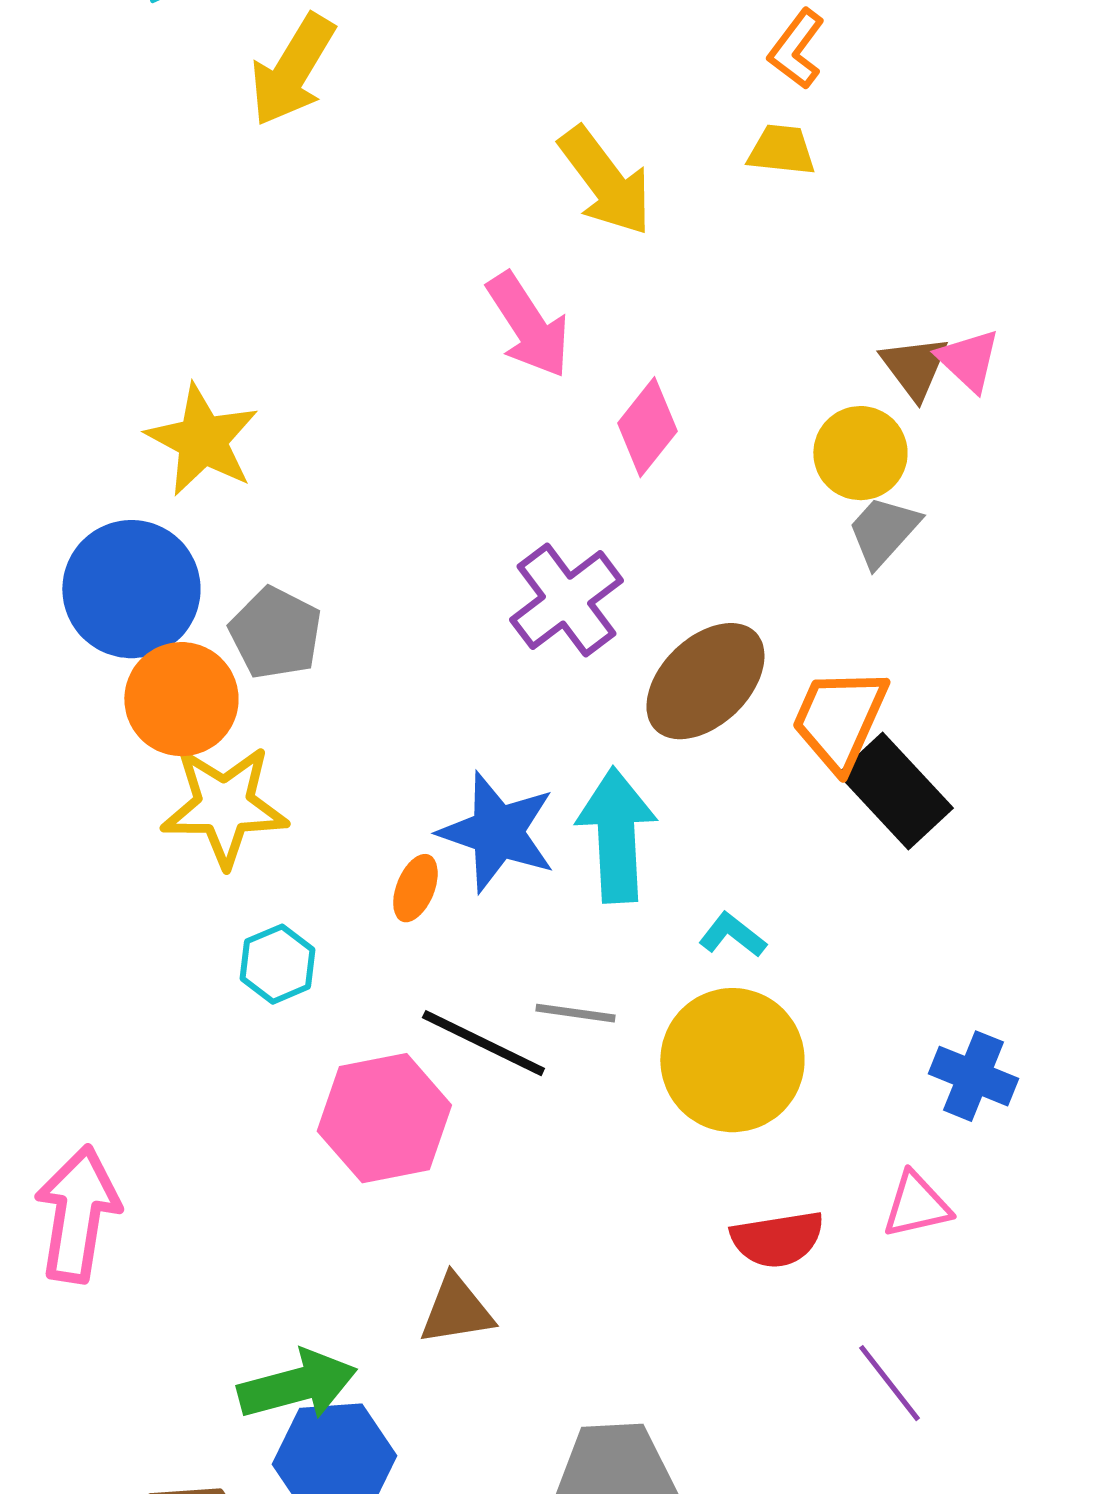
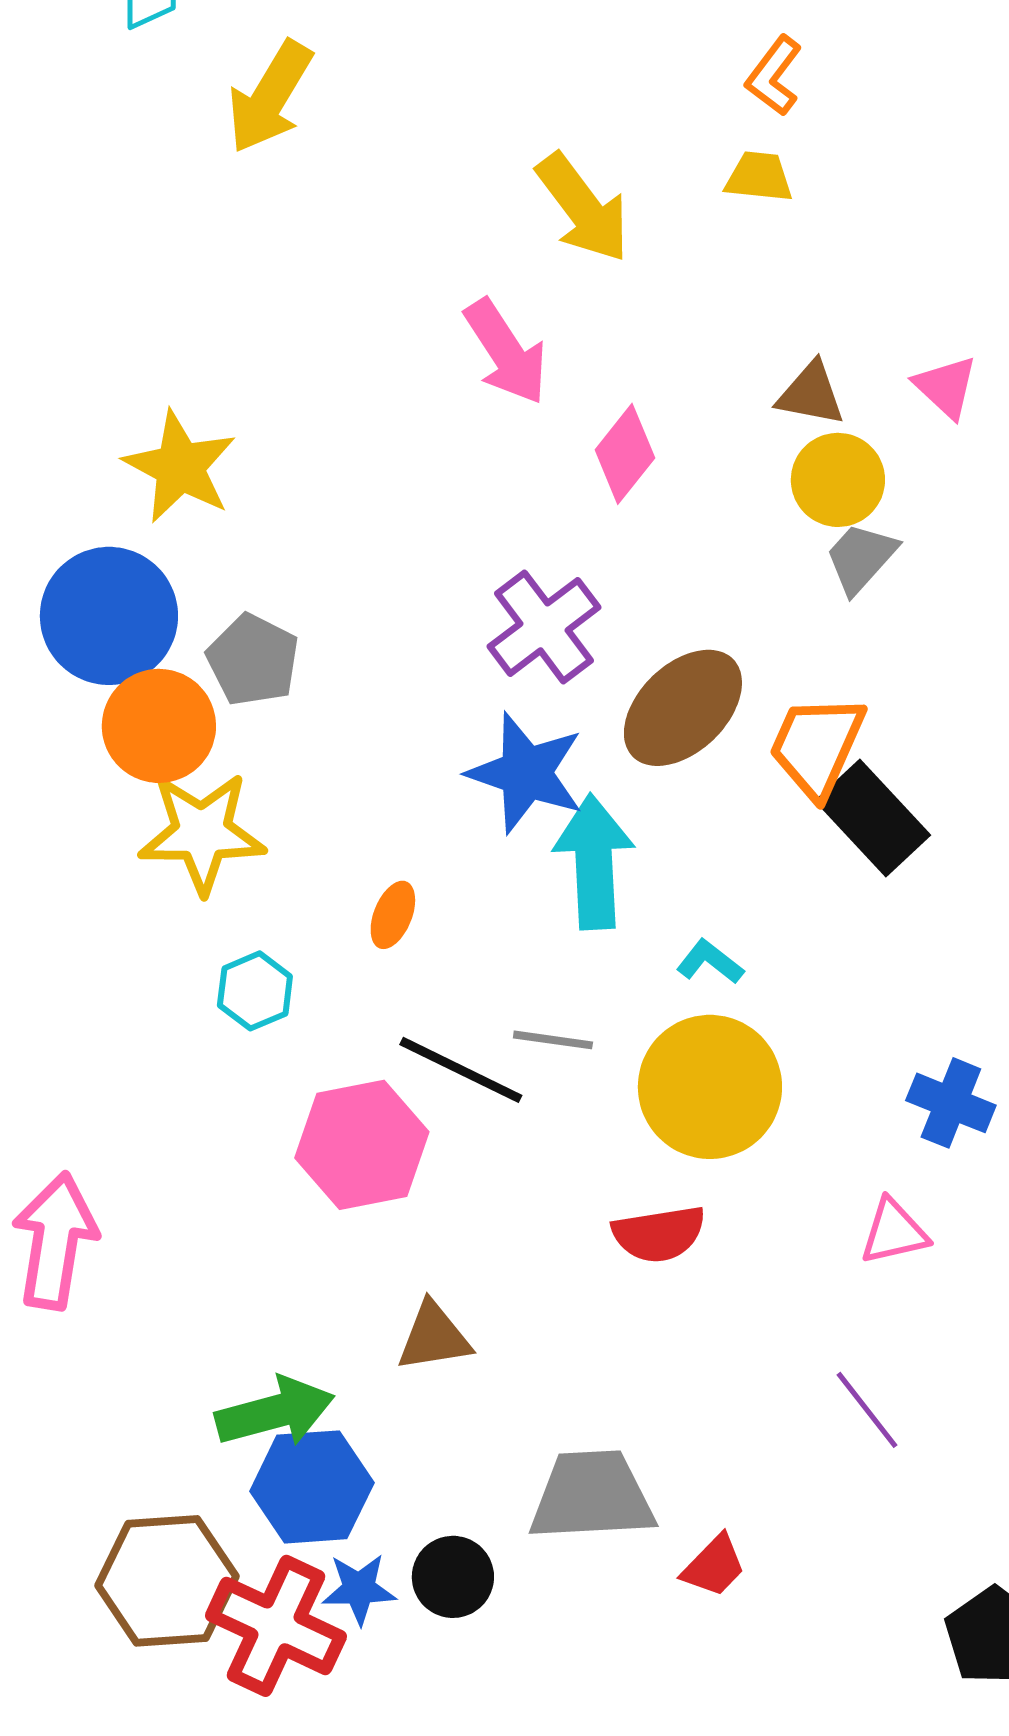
brown triangle: (914, 367) -> (811, 394), moved, turned -42
blue star: (497, 832) -> (526, 773), moved
red semicircle: (777, 1239) -> (659, 1234), moved

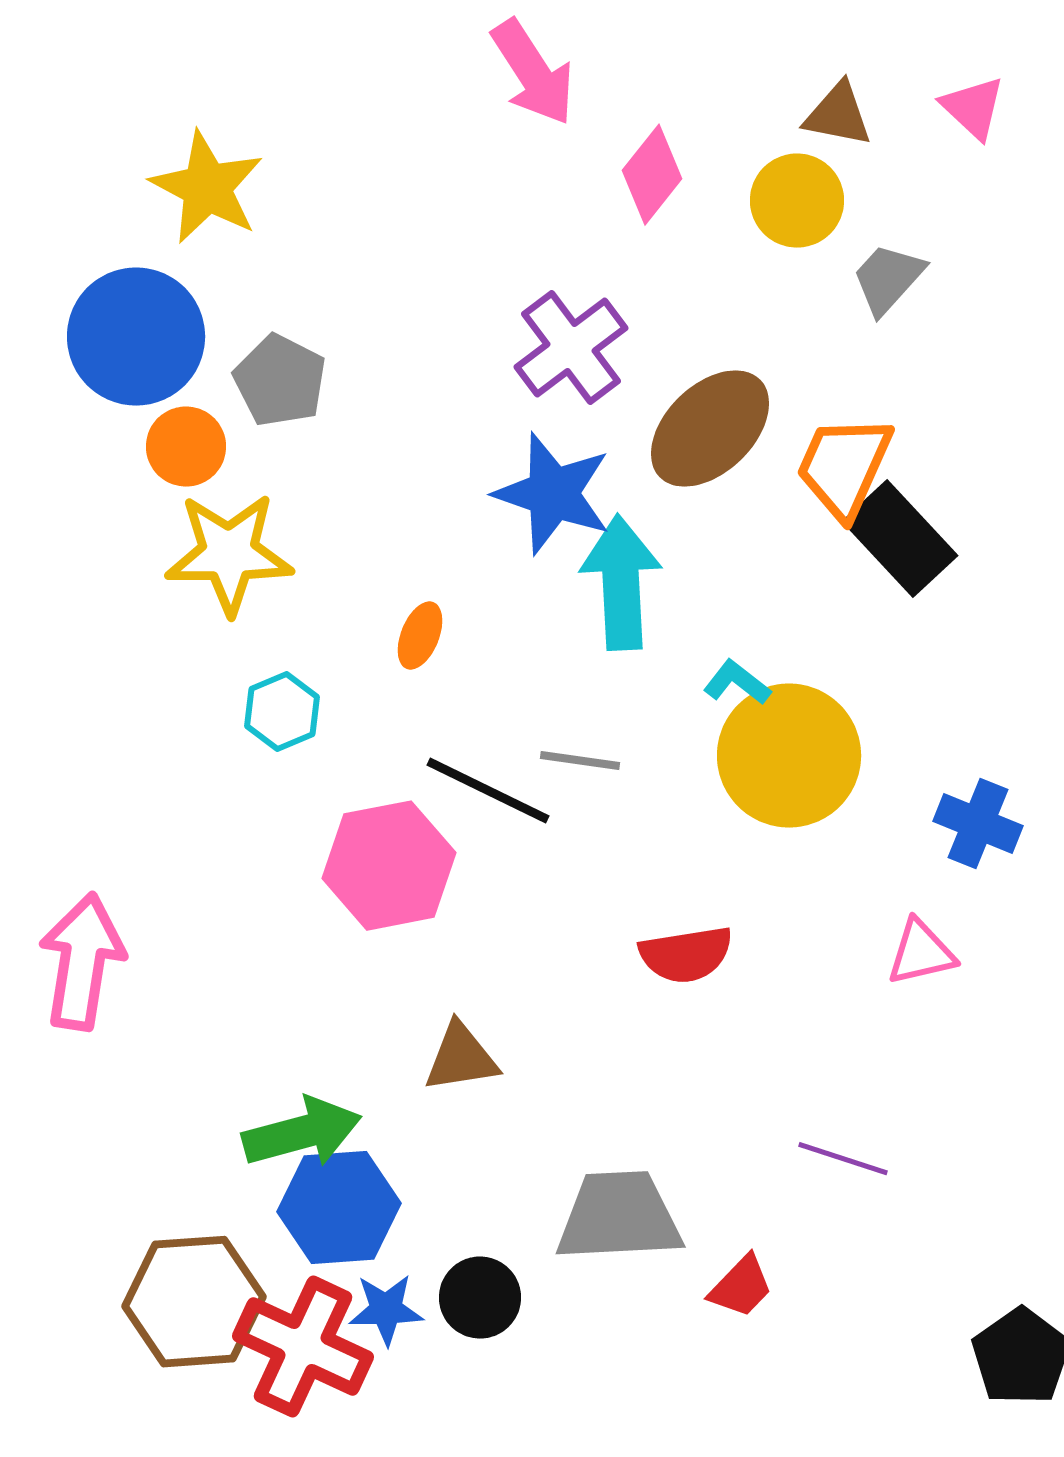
yellow circle: (838, 480) -> (797, 201), moved
orange circle: (159, 726) -> (186, 447), size x0.7
yellow circle: (710, 1087) -> (789, 756), moved
purple line: (867, 1410) -> (843, 1159), moved, turned -34

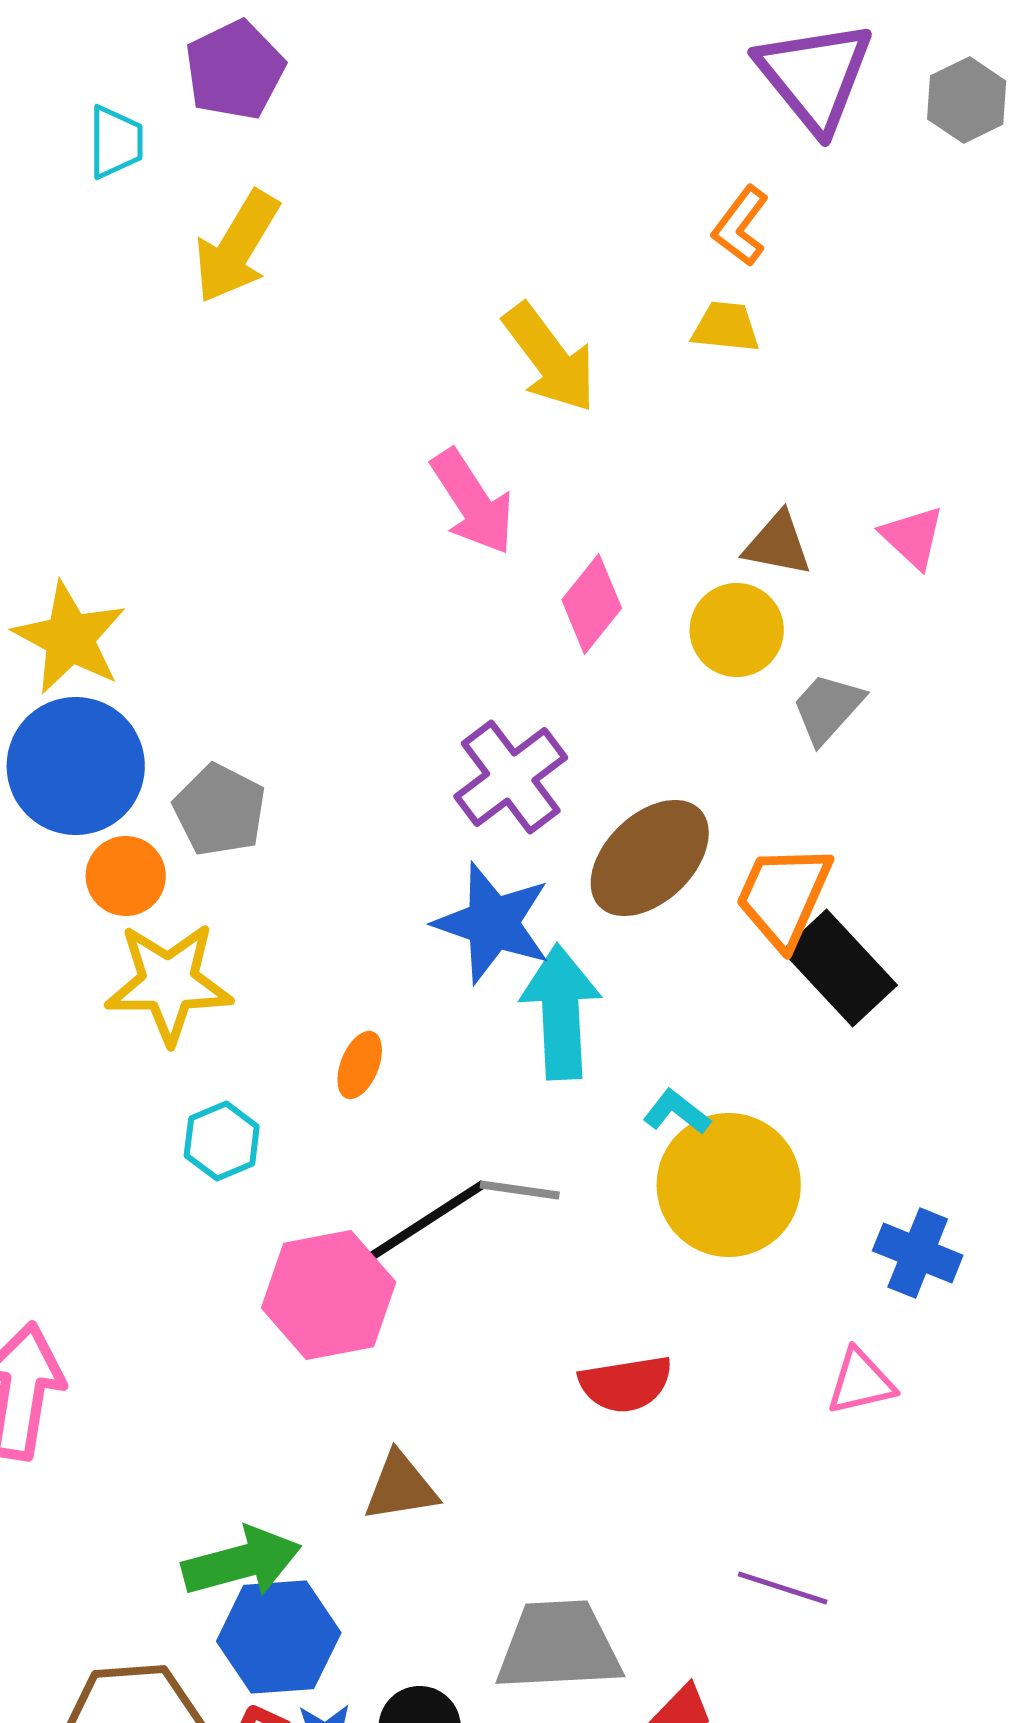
yellow star: (207, 188) -> (70, 638), moved
black line: (488, 791) -> (428, 1220), turned -59

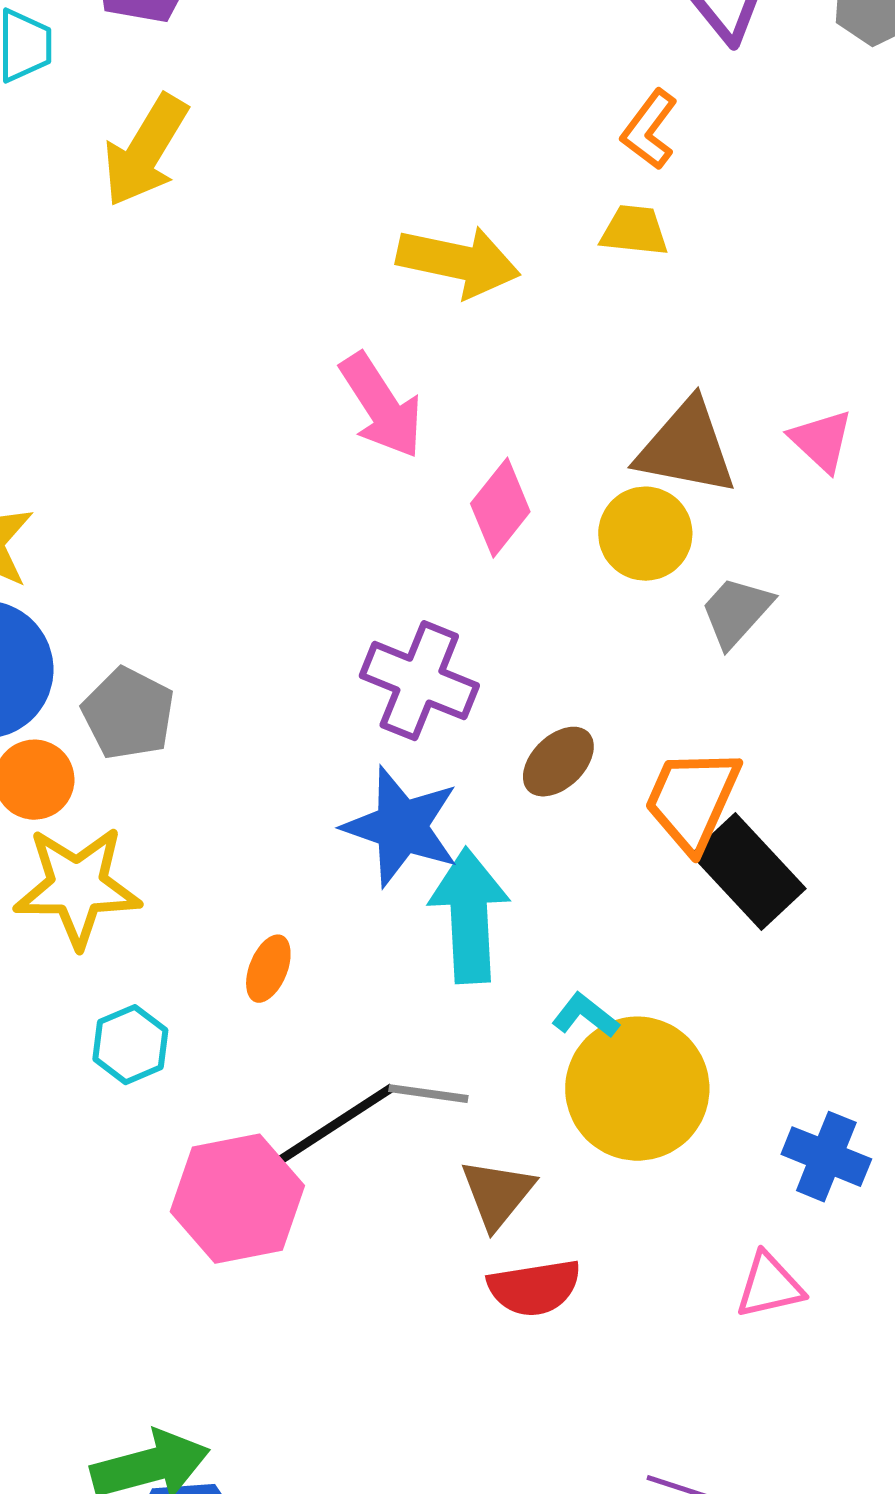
yellow arrow: (550, 358) -> (458, 262), turned -41
brown triangle: (778, 544) -> (686, 448), size x1.5
purple cross: (511, 777) -> (419, 681), turned -31
brown ellipse: (650, 858) -> (558, 762), size x0.6
brown triangle: (401, 1487) -> (497, 1194), moved, turned -42

